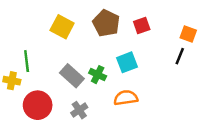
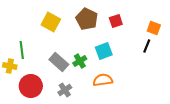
green cross: (98, 75) -> (80, 61), turned 32

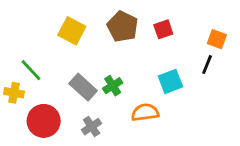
green line: (22, 50) -> (31, 70), turned -36
cyan square: (104, 51) -> (170, 81), moved

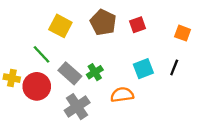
black line: (207, 65) -> (174, 67), moved
green line: (31, 70) -> (41, 54), moved
red circle: (44, 121) -> (37, 86), moved
gray cross: (92, 127) -> (77, 107), size x1.5

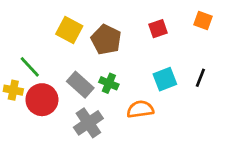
brown pentagon: (103, 22) -> (106, 40), moved
orange square: (183, 33) -> (203, 20), moved
green line: (41, 54) -> (30, 67), moved
green cross: (95, 72) -> (109, 83), turned -35

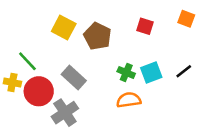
red square: (158, 29) -> (145, 26), turned 36
black line: (200, 78) -> (184, 71), turned 30
green cross: (109, 83) -> (126, 73), moved
gray cross: (88, 123) -> (65, 113), moved

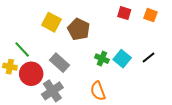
red square: (145, 26) -> (124, 13), moved
cyan square: (151, 73) -> (122, 59), turned -30
orange semicircle: (129, 100) -> (98, 91), moved, turned -102

